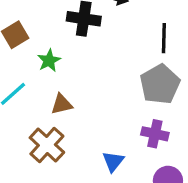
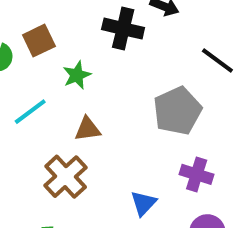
black line: (164, 38) -> (217, 60), turned -60
gray pentagon: (160, 84) -> (177, 111), moved

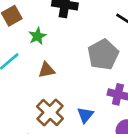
brown cross: (66, 177) -> (50, 112), moved

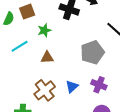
blue triangle: (85, 115) -> (72, 87), moved

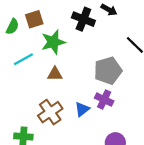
green star: (44, 30) -> (53, 42), size x1.5
purple cross: (99, 85) -> (104, 100), moved

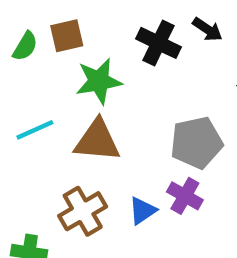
cyan line: (23, 59) -> (35, 130), moved
brown triangle: (55, 74) -> (97, 141), size x1.6

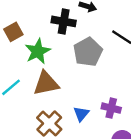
gray pentagon: (196, 143) -> (88, 52), moved
purple cross: (185, 196) -> (111, 108), moved

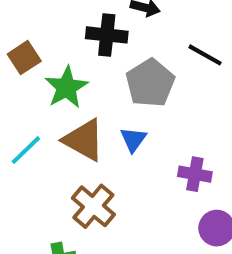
brown triangle: (46, 83) -> (84, 140), turned 44
blue triangle: (81, 114) -> (133, 140), moved

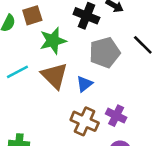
brown cross: (93, 206) -> (85, 121), moved, turned -32

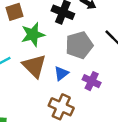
purple cross: (116, 116) -> (92, 81), moved

